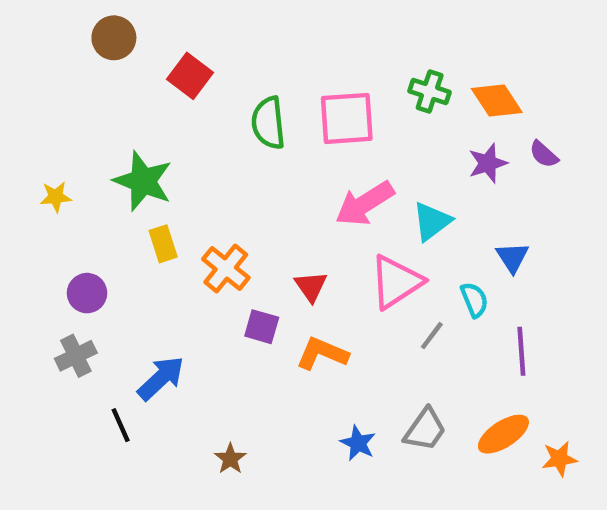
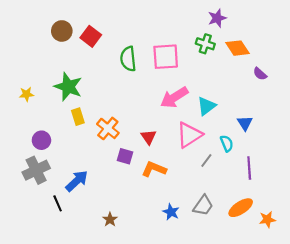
brown circle: (114, 38) -> (62, 31), moved
purple star: (488, 163) -> (217, 18), moved
gray cross: (76, 356) -> (36, 170), size x1.4

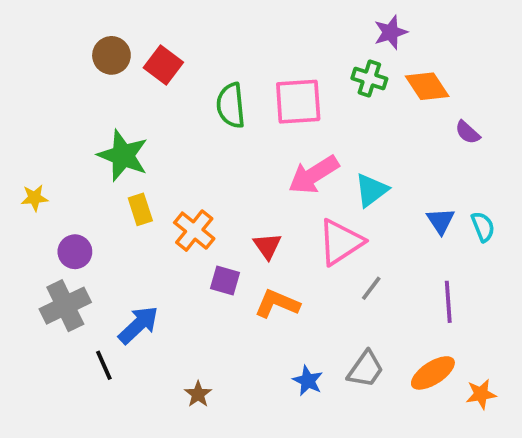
yellow star: (26, 94) -> (34, 198), moved
cyan semicircle: (227, 143) -> (483, 227), moved

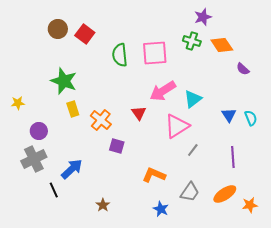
red triangle: (267, 246) -> (139, 113), moved
orange L-shape: (277, 304) -> (154, 175), moved
blue star: (308, 381) -> (161, 209), moved

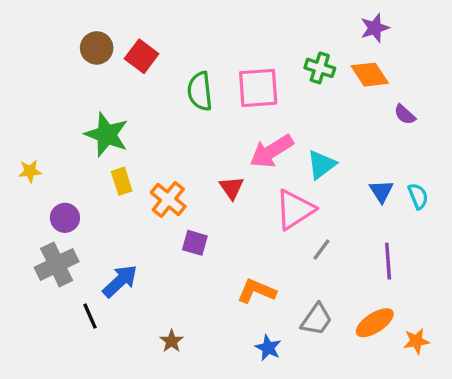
purple star: (203, 17) -> (375, 28), moved

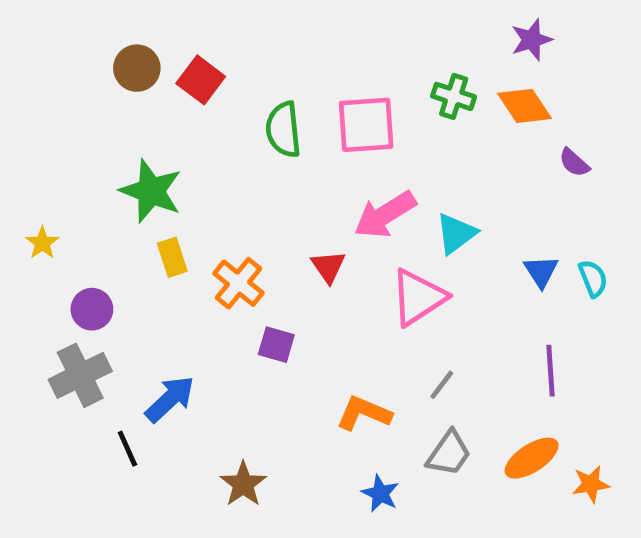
yellow star: (30, 171) -> (42, 243), turned -30
gray line: (321, 249) -> (442, 385), moved
brown star: (172, 341) -> (243, 484), size x1.4

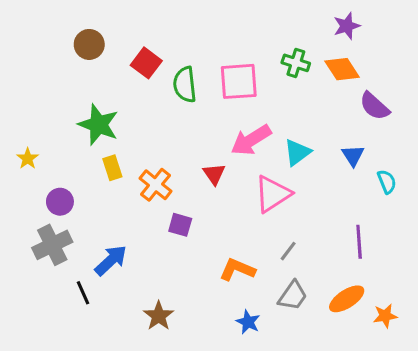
red square: (201, 80) -> (146, 63), moved
purple semicircle: (574, 163) -> (374, 106), size x1.5
blue triangle: (541, 271) -> (353, 155), moved

